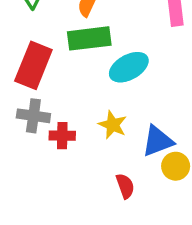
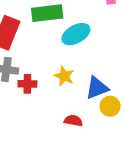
red semicircle: (125, 186) -> (73, 121), turned -60

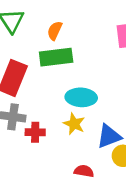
cyan ellipse: (76, 34) -> (81, 97), moved, turned 32

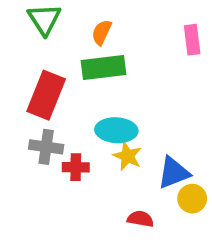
cyan ellipse: (81, 97) -> (116, 130), moved

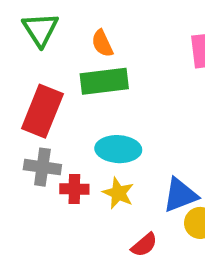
orange semicircle: (102, 32) -> (102, 43), turned -50
yellow star: (127, 156) -> (118, 193), moved
red semicircle: (140, 219) -> (144, 245), turned 130

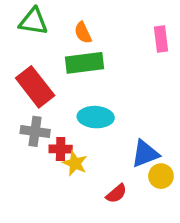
green triangle: (40, 29) -> (33, 21), turned -48
red rectangle: (42, 111) -> (35, 87), turned -60
yellow star: (118, 193) -> (75, 163), moved

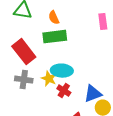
red cross: (61, 149) -> (64, 91), moved, turned 32
yellow star: (75, 163) -> (49, 79), moved

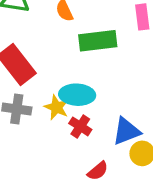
green rectangle: (55, 37) -> (98, 41), moved

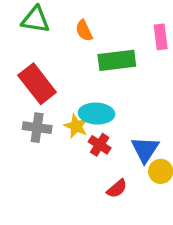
blue triangle: (126, 131) -> (145, 149), turned -36

